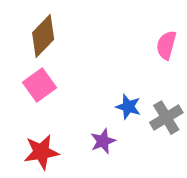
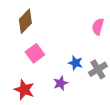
pink square: (40, 85) -> (35, 53), moved
red star: (41, 152) -> (24, 90), turned 30

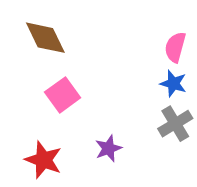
brown diamond: (25, 21) -> (45, 38), turned -70
blue star: (75, 63) -> (173, 83), moved

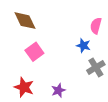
blue star: (173, 83) -> (83, 46), moved
purple star: (108, 148) -> (58, 90), moved

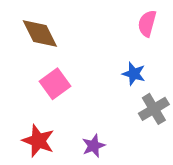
pink semicircle: (96, 26) -> (147, 23), moved

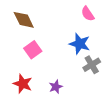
pink semicircle: (147, 23) -> (88, 14), turned -49
blue star: (134, 74) -> (80, 44), size x1.5

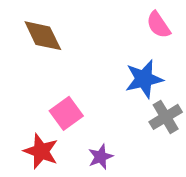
blue star: (80, 44) -> (144, 79), turned -30
pink square: (33, 50) -> (66, 113), moved

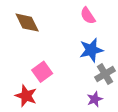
pink semicircle: (158, 25) -> (88, 16), moved
purple star: (101, 157) -> (95, 99), moved

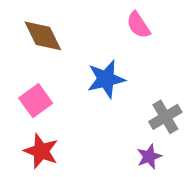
blue star: (91, 50) -> (106, 79), moved
pink square: (42, 72) -> (36, 101), moved

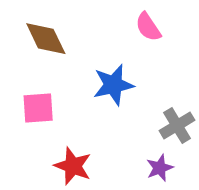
pink square: (36, 101) -> (38, 108), turned 32
red star: (41, 151) -> (73, 166), moved

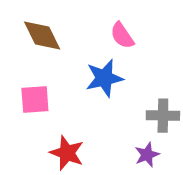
pink semicircle: (148, 27) -> (122, 35), moved
gray cross: (177, 125) -> (163, 116), turned 32

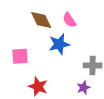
brown diamond: (42, 35) -> (41, 20), moved

